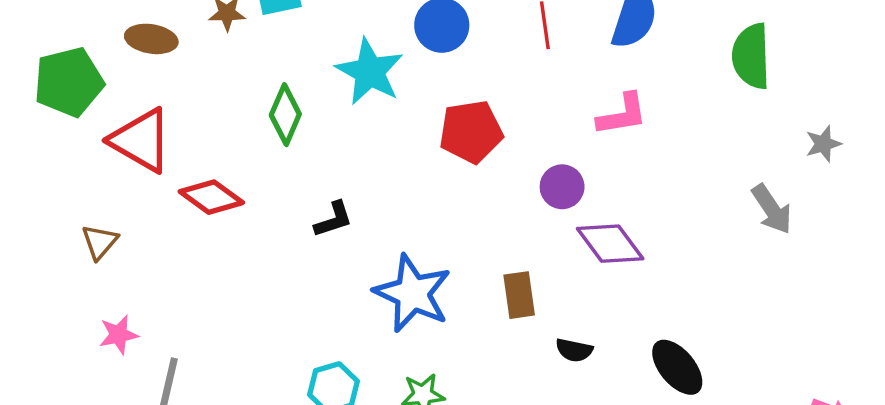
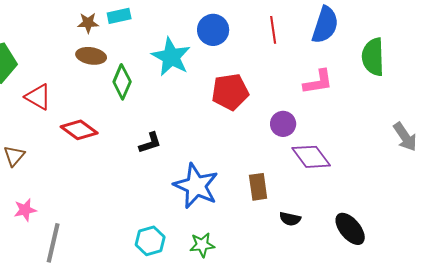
brown ellipse: (151, 39) -> (91, 56), moved
green semicircle: (751, 56) -> (373, 57), moved
red triangle: (141, 140) -> (38, 97), size x0.7

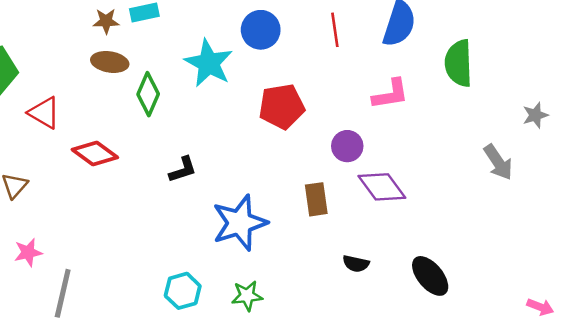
blue star: (196, 186) -> (240, 223), turned 30
brown rectangle: (258, 187) -> (316, 199), moved

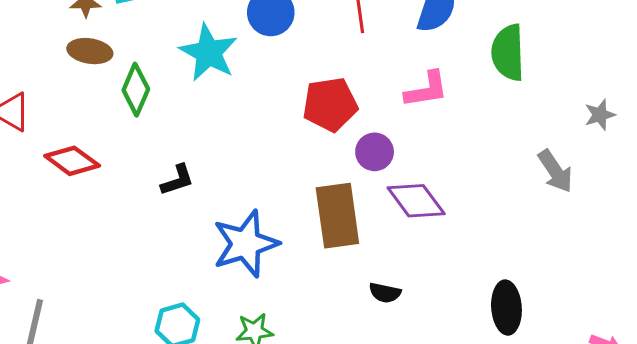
red pentagon: (282, 106) -> (330, 104), moved
brown rectangle: (316, 199) -> (337, 216), size x1.6
black ellipse: (430, 276) -> (506, 308), moved, turned 36

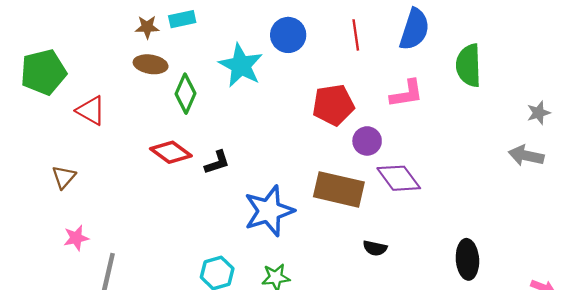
red diamond: (72, 161) -> (171, 152), moved
gray arrow: (555, 171) -> (526, 156), moved, turned 136
brown rectangle: (337, 216) -> (339, 189), turned -69

